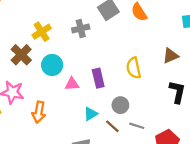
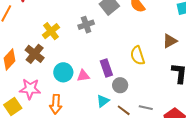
cyan circle: (52, 65) -> (63, 72), moved
gray circle: (120, 105) -> (120, 85), moved

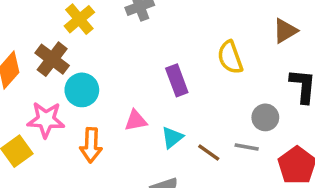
cyan circle: (63, 72) -> (82, 90), moved
pink triangle: (83, 76) -> (136, 121), moved
gray circle: (120, 85) -> (265, 117), moved

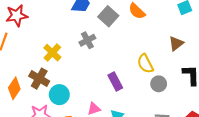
gray circle: (265, 117) -> (159, 84), moved

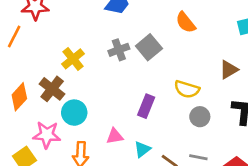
gray square: (108, 16) -> (149, 47), moved
yellow semicircle: (145, 64) -> (187, 89), turned -54
purple rectangle: (115, 82) -> (146, 106), turned 42

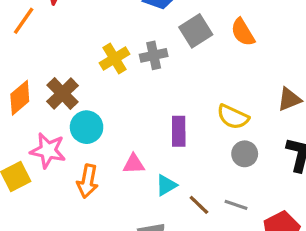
gray square: (149, 47) -> (196, 31), moved
yellow cross: (73, 59) -> (114, 58), moved
purple rectangle: (146, 106) -> (179, 131), turned -30

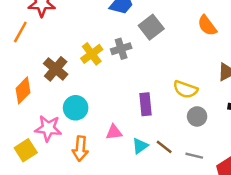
orange semicircle: (243, 32) -> (207, 26), moved
brown cross: (63, 93) -> (56, 69), moved
brown line: (199, 205) -> (164, 147), moved

